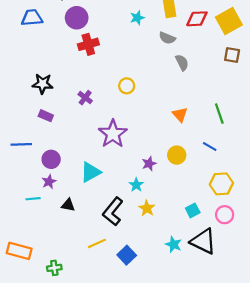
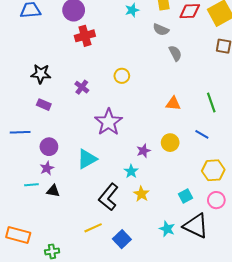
orange triangle: (180, 115) -> (173, 104), turned -42
black triangle: (68, 205) -> (53, 191), moved

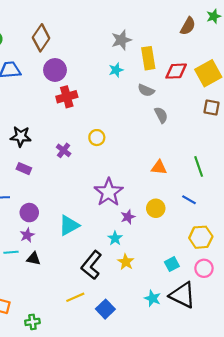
yellow circle: (122, 76) -> (97, 138), moved
purple star: (109, 122) -> (109, 192), moved

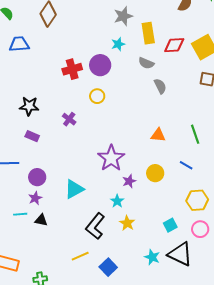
purple circle: (55, 70) -> (100, 65), moved
yellow circle: (97, 138) -> (97, 96), moved

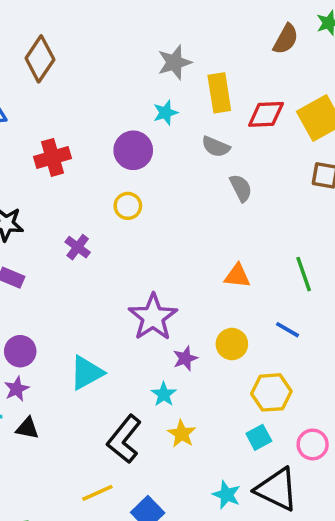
red cross: (72, 69) -> (52, 157), moved
yellow hexagon: (197, 200) -> (271, 392), moved

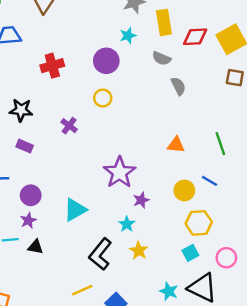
yellow circle: (232, 344) -> (184, 190), moved

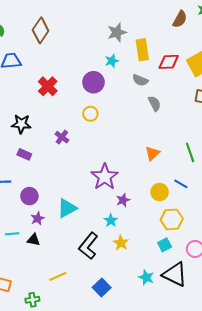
red cross: (52, 66) -> (48, 86), turned -30
orange triangle: (176, 145) -> (152, 153), turned -49
purple star: (28, 221) -> (38, 218), moved
yellow line: (82, 290) -> (58, 276), moved

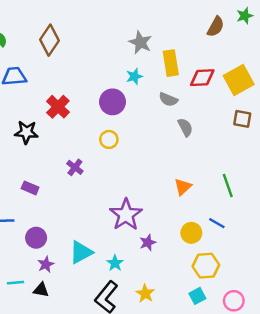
gray star: (117, 32) -> (140, 42), turned -30
black star: (21, 124) -> (26, 132), moved
cyan star: (111, 220) -> (115, 263), moved

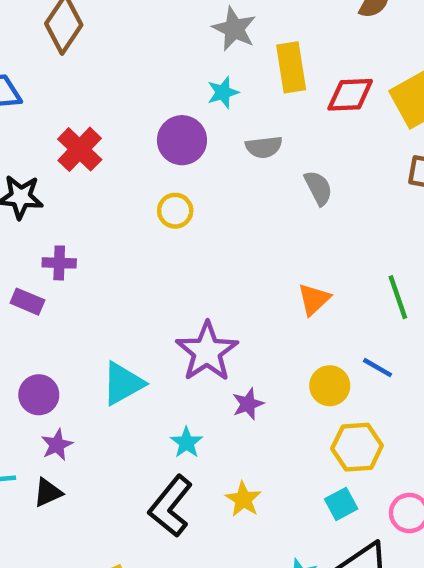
gray semicircle: (168, 99) -> (264, 147), moved, turned -30
purple cross: (75, 167) -> (59, 263), moved, turned -35
cyan triangle: (81, 252) -> (123, 383), moved
black triangle: (41, 290) -> (48, 493), turned -35

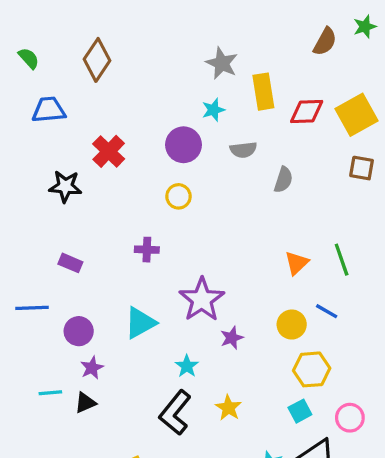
gray semicircle: (318, 188) -> (283, 180), turned 45
purple cross: (59, 263) -> (147, 250), moved
orange triangle: (314, 299) -> (297, 263), moved

